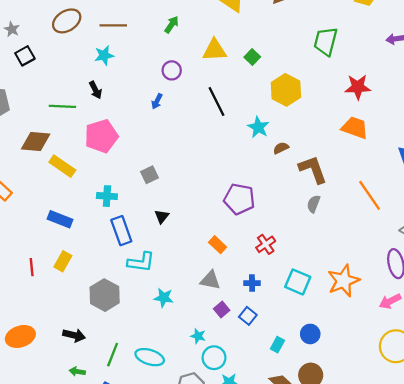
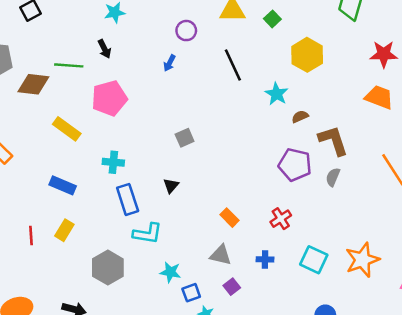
brown diamond: (36, 141) -> (33, 84), moved
gray square: (150, 175) -> (185, 138), moved
purple pentagon: (239, 199) -> (295, 165), moved
blue square: (248, 316) -> (191, 293), moved, turned 30

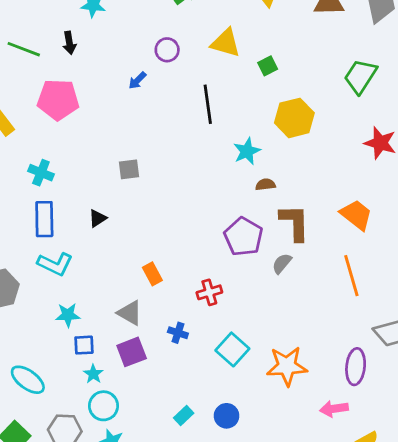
orange trapezoid: (379, 97) -> (356, 215), moved
cyan star: (170, 272) -> (68, 315), turned -30
purple square: (232, 287) -> (132, 352), size x1.5

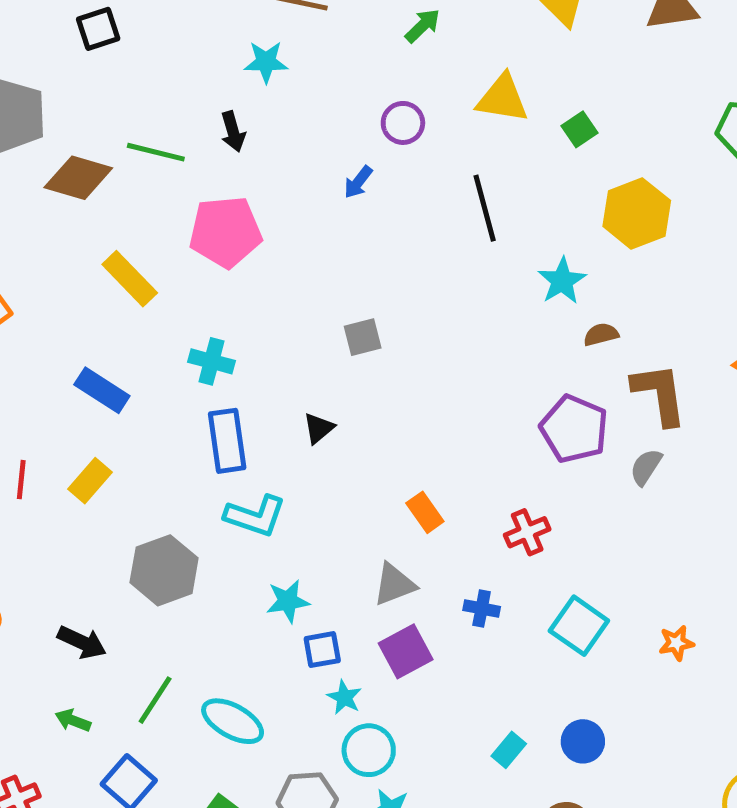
gray triangle: (130, 313) -> (394, 584), turned -44
orange star: (287, 366) -> (676, 643), size x0.5

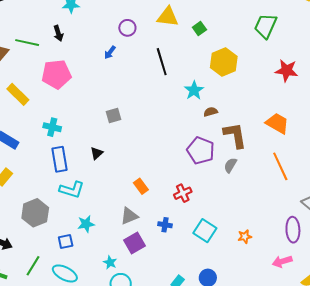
blue square: (322, 650) -> (66, 241), moved

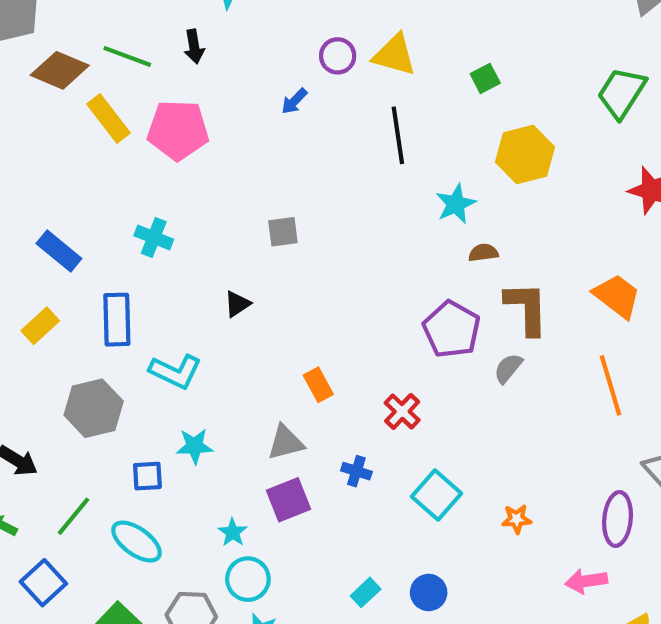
yellow triangle: (168, 17) -> (395, 55), moved
yellow rectangle: (18, 94) -> (108, 118), moved
blue rectangle: (59, 159) -> (117, 320), moved
red cross: (183, 193) -> (402, 411), turned -30

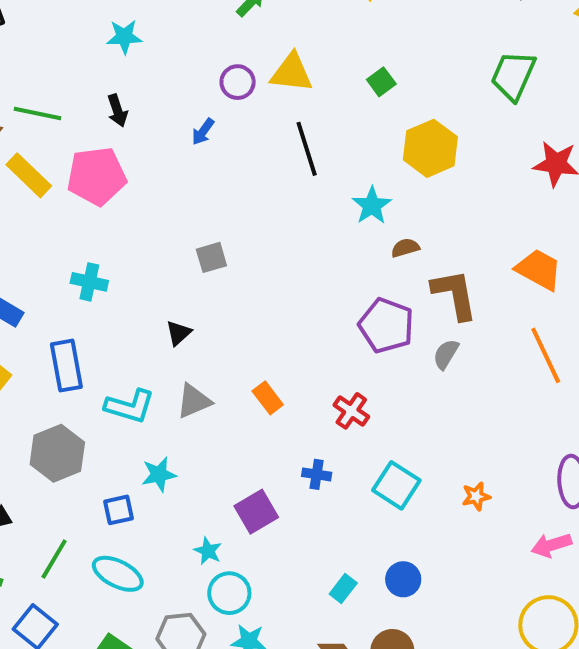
black arrow: (194, 47) -> (117, 111), moved
gray triangle: (286, 442) -> (194, 401), moved

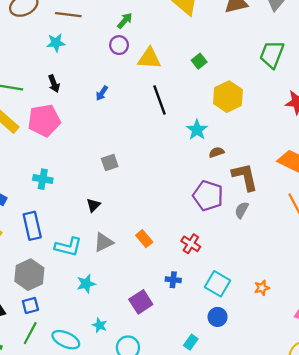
purple circle: (238, 82) -> (119, 45), moved
blue square: (119, 510) -> (30, 305), moved
cyan star: (208, 551) -> (100, 325), moved
blue circle: (403, 579) -> (218, 317), moved

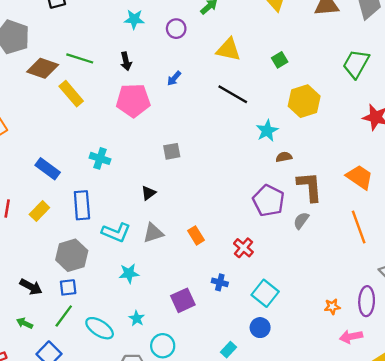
purple circle: (119, 45) -> (176, 29), moved
black line: (160, 100) -> (233, 94), turned -48
pink pentagon: (44, 120) -> (133, 101), moved
orange star: (262, 288) -> (332, 307), moved

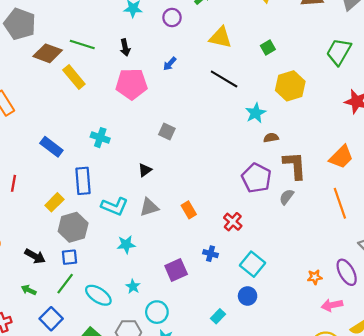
gray square: (172, 151) -> (167, 132), turned 35
orange trapezoid: (360, 177) -> (341, 157), turned 100
yellow rectangle: (39, 211) -> (54, 202), moved
purple ellipse: (367, 301) -> (347, 272), turned -32

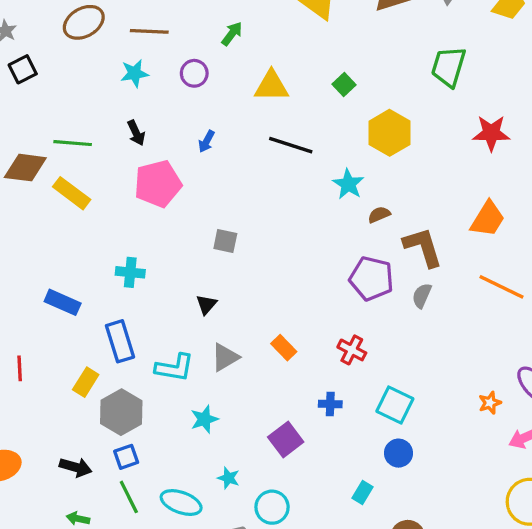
orange line: (340, 203) -> (502, 287), turned -32
green line: (65, 284) -> (129, 497), turned -50

